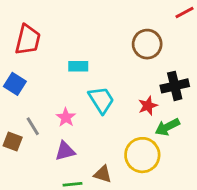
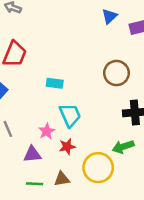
red star: (148, 106) -> (67, 147), moved
pink star: (66, 117) -> (47, 131), moved
brown triangle: (103, 174) -> (62, 179), turned -35

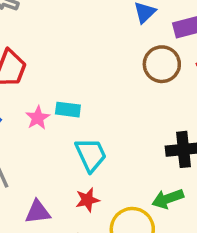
brown circle: (116, 73) -> (162, 64), moved
pink star: (47, 131) -> (38, 118), moved

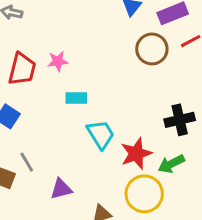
pink star: (38, 118) -> (58, 61), moved, turned 30
red star: (87, 200) -> (136, 154), moved, size x1.5

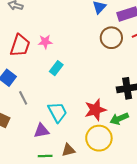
cyan rectangle: (76, 98) -> (56, 68), turned -56
cyan trapezoid: (101, 134) -> (57, 112), moved
gray line: (27, 162) -> (23, 98), moved

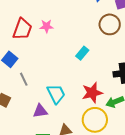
cyan rectangle: (56, 68) -> (82, 53), moved

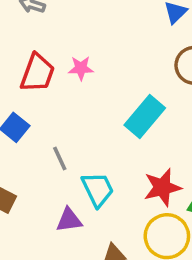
cyan rectangle: (82, 53) -> (145, 116), size x1.6
gray line: (24, 79) -> (60, 159), moved

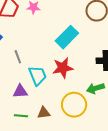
red star: (162, 187) -> (63, 68), moved

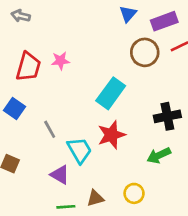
purple triangle: (20, 91) -> (60, 175), turned 42
yellow circle: (74, 105) -> (134, 193), moved, size x0.6

